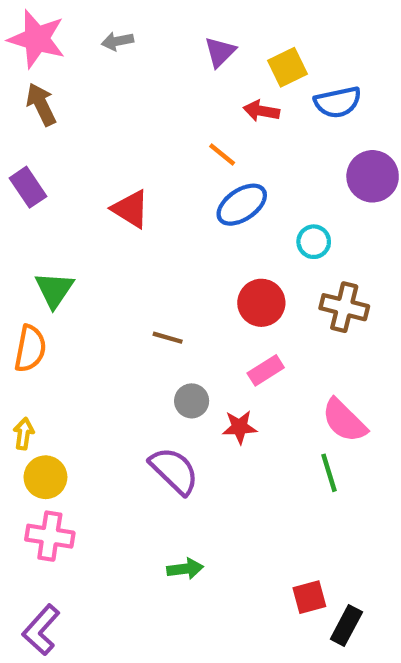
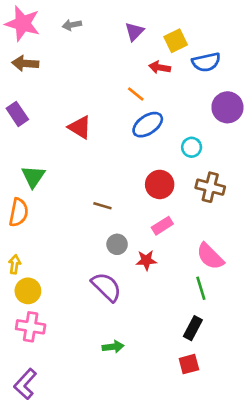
brown arrow: (41, 104) -> (25, 63), turned -60
black rectangle: (346, 626) -> (193, 328), moved

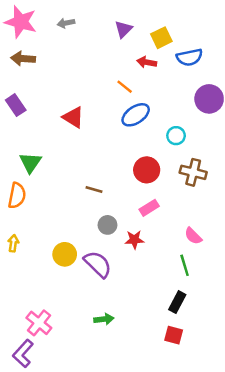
pink semicircle: (210, 256) -> (193, 236), size x0.7
yellow circle: (28, 291) -> (65, 254), moved
pink cross: (31, 327) -> (39, 323), moved, turned 30
red square: (189, 364) -> (174, 335), turned 30

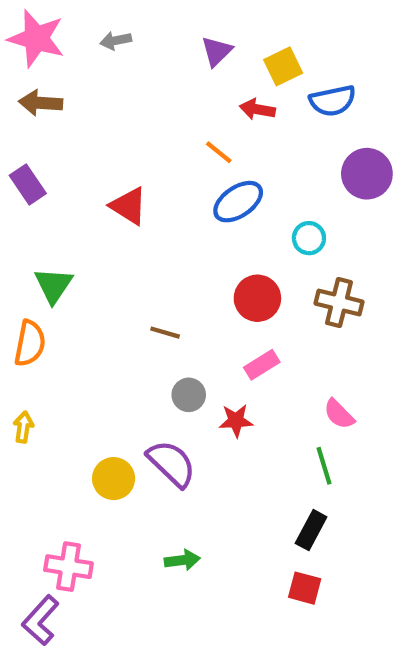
yellow circle: (65, 254) -> (114, 479), moved
pink cross: (39, 323) -> (68, 567), turned -30

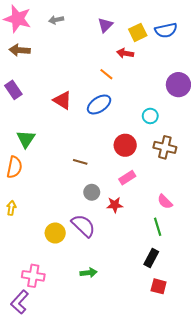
blue semicircle: (333, 101) -> (166, 30), moved
blue ellipse: (238, 202) -> (99, 104), moved
red square: (305, 588) -> (159, 286), moved

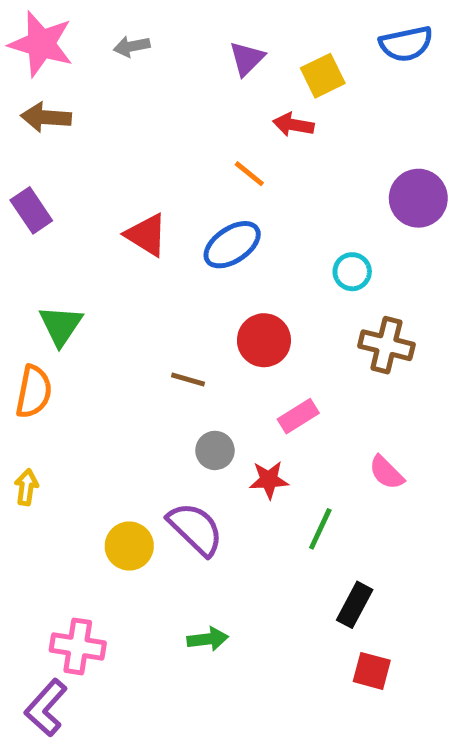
blue semicircle: (166, 30) -> (406, 44), moved
red circle: (125, 145) -> (264, 340), moved
green line: (158, 227) -> (320, 529), moved, turned 42

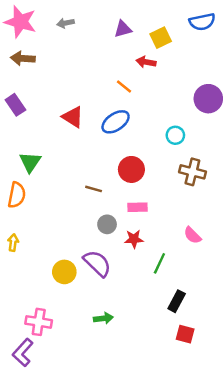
purple triangle: (247, 59) -> (123, 29), turned 30
pink rectangle: (298, 416) -> (138, 207), moved, turned 30

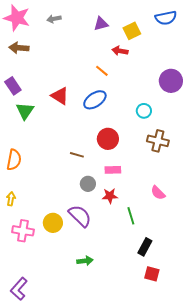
green triangle: (30, 162) -> (25, 111), moved
green line: (159, 263) -> (131, 216), turned -42
pink cross: (39, 322) -> (23, 231), moved

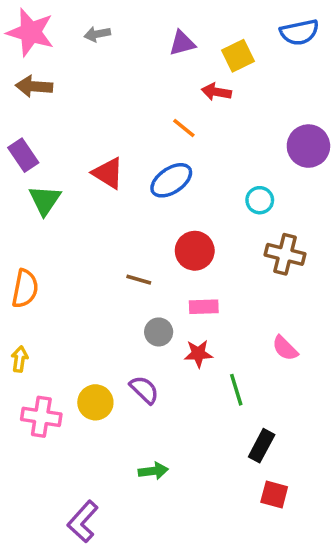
purple semicircle: (80, 216) -> (144, 390), size x0.7
purple L-shape: (19, 289) -> (83, 522), moved

